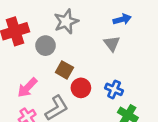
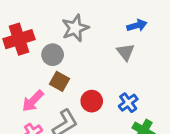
brown square: (64, 70) -> (60, 81), moved
blue cross: (114, 89) -> (128, 103), turned 30

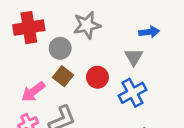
red circle: (92, 101) -> (97, 77), moved
blue cross: (128, 103) -> (132, 93), moved, size x1.4

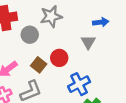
brown square: (63, 76) -> (39, 65), moved
blue cross: (132, 93) -> (79, 84), moved

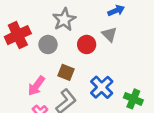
red circle: (59, 58) -> (87, 44), moved
blue cross: (79, 84) -> (102, 87), moved

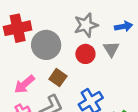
gray star: (64, 20) -> (86, 25), moved
gray circle: (48, 45) -> (46, 45), size x1.5

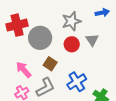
blue arrow: (124, 26) -> (102, 13), moved
pink arrow: (24, 84) -> (24, 70), turned 90

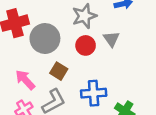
blue cross: (77, 82) -> (94, 93), turned 30

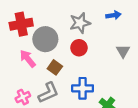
gray triangle: (111, 39) -> (123, 51), moved
pink arrow: (25, 80) -> (28, 59), moved

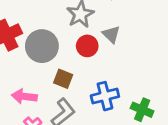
gray triangle: (123, 51) -> (111, 34), moved
pink arrow: (28, 59) -> (24, 96), moved, turned -30

